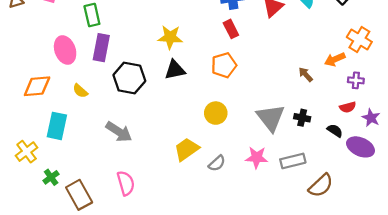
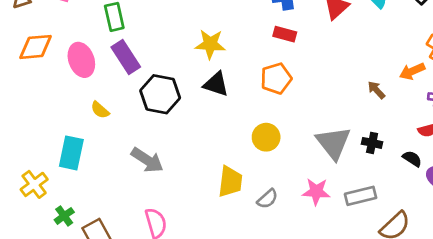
red rectangle: (231, 29) -> (285, 34), turned -48
purple rectangle: (101, 48) -> (126, 57), turned -44
black triangle: (175, 70) -> (216, 84), turned 30
orange diamond: (37, 86) -> (36, 47), moved
yellow trapezoid: (187, 149) -> (230, 182), turned 132

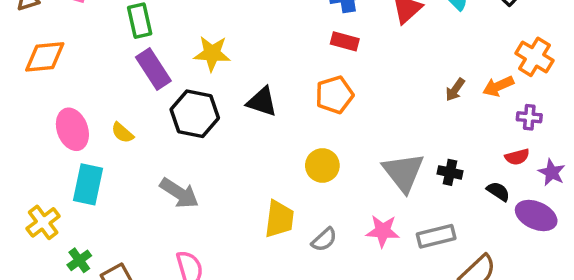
yellow star: (210, 44) -> (212, 53), moved
pink ellipse: (81, 60) -> (72, 129), moved
brown arrow: (376, 90) -> (455, 90), moved, turned -102

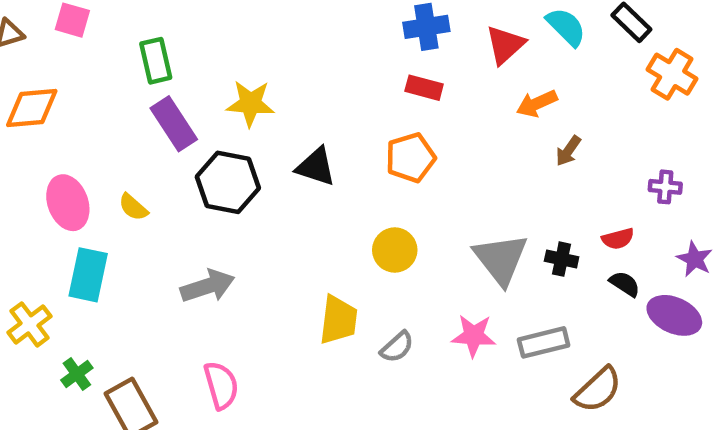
orange cross: (534, 57) -> (672, 74), moved
orange arrow: (498, 86) -> (537, 103), moved
red semicircle: (517, 157) -> (618, 239), moved
gray arrow: (179, 193) -> (208, 286), turned -51

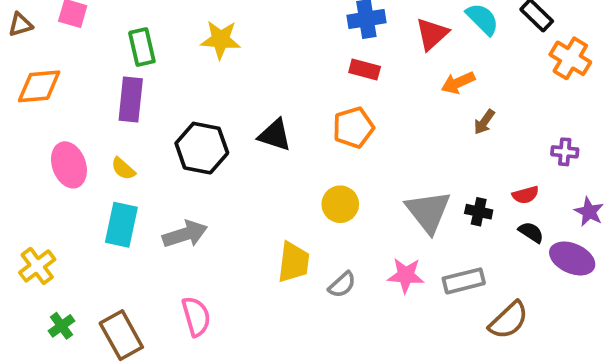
yellow star: (250, 103) -> (221, 40), moved
purple rectangle: (174, 124) -> (131, 99), moved, turned 39
cyan rectangle: (88, 275) -> (121, 225), moved
green cross: (77, 374) -> (61, 326), moved

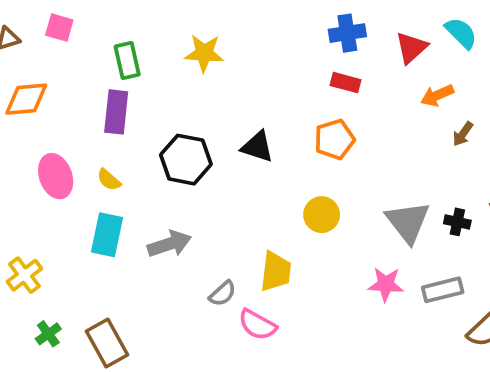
gray semicircle: (342, 285) -> (223, 293), moved
pink semicircle: (196, 316) -> (257, 325), moved, turned 135

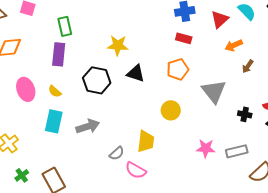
yellow star: (204, 53) -> (118, 45), moved
gray triangle: (408, 222) -> (214, 91), moved

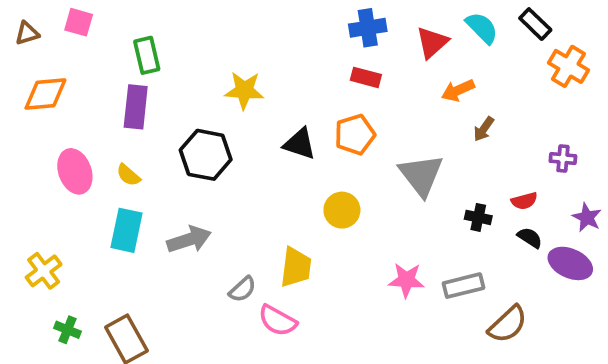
black triangle: (136, 73) -> (300, 144), moved
green cross: (22, 175) -> (68, 330), turned -32

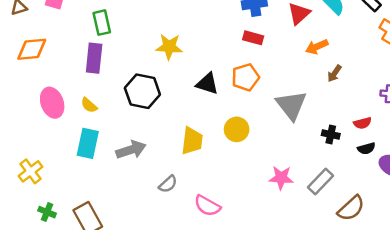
black semicircle: (530, 238) -> (366, 148), turned 132
yellow trapezoid: (296, 267) -> (192, 141), moved
gray rectangle: (463, 286) -> (321, 182), turned -32
pink semicircle: (277, 321) -> (207, 206), moved

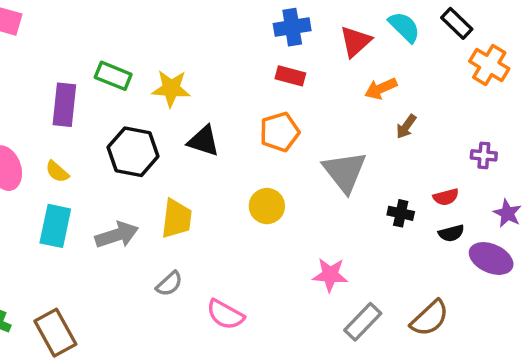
green rectangle: (102, 23) -> (113, 76), moved, turned -55
black triangle: (207, 84) -> (204, 141), moved
yellow trapezoid: (192, 141) -> (176, 219), moved
gray rectangle: (321, 182) -> (363, 322), moved

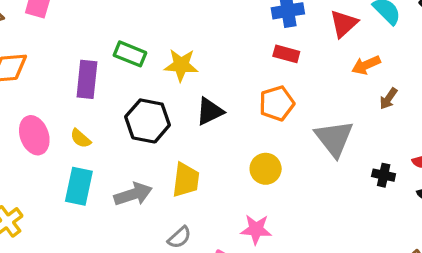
black triangle: (204, 141) -> (210, 111), turned -44
pink star: (330, 275) -> (256, 229), moved

